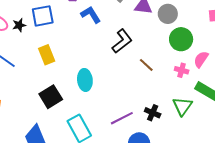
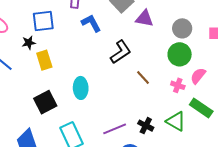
gray circle: (168, 14) -> (182, 28), moved
black star: (19, 25) -> (29, 43), moved
green triangle: (182, 106) -> (176, 121), turned -40

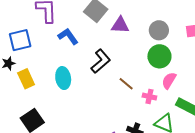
pink semicircle: (198, 76) -> (169, 81), moved
pink cross: (178, 85) -> (149, 97), moved
cyan ellipse: (81, 88) -> (63, 78), moved

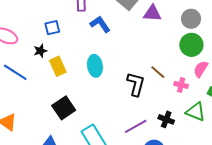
blue square: (20, 40) -> (52, 28), size x0.7
black L-shape: (101, 61) -> (136, 84), moved, turned -35

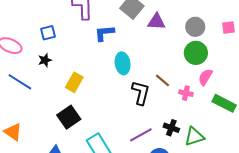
blue L-shape: (100, 24) -> (104, 33), turned -60
blue square: (52, 28) -> (48, 33), moved
yellow rectangle: (58, 66) -> (74, 82), moved, turned 54
cyan ellipse: (95, 66) -> (123, 63), moved
green triangle: (196, 112) -> (194, 136), moved, turned -40

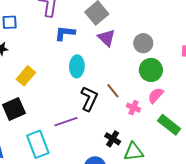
purple triangle: (157, 22) -> (107, 38), moved, turned 30
gray circle: (195, 27) -> (143, 43), moved
purple line: (141, 135) -> (66, 122), moved

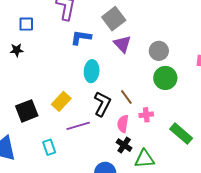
yellow rectangle: (26, 76) -> (61, 101), moved
pink semicircle: (156, 95) -> (123, 124), moved, turned -36
pink cross: (133, 108) -> (146, 115), turned -32
cyan rectangle: (38, 144) -> (49, 147), size x0.6

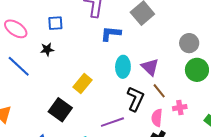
purple triangle: (122, 44) -> (150, 67), moved
yellow rectangle: (61, 101) -> (82, 84), moved
black square: (27, 111) -> (60, 110), turned -30

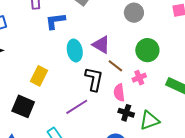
green circle: (197, 70) -> (147, 50), moved

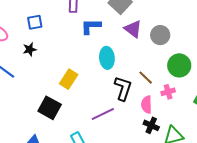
gray circle: (134, 13) -> (160, 35), moved
purple triangle: (101, 45) -> (133, 29), moved

